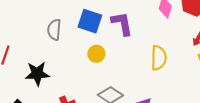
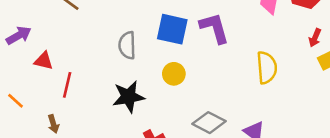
yellow circle: (96, 54) -> (174, 74), moved
black star: (37, 74) -> (128, 97), moved

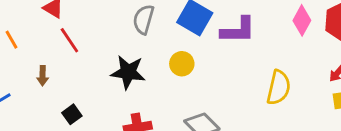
purple L-shape: (214, 28) -> (238, 30), turned 88
red line: (67, 85) -> (69, 40), turned -65

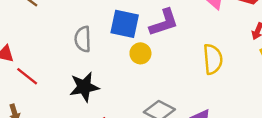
yellow circle: (182, 64) -> (140, 53), moved

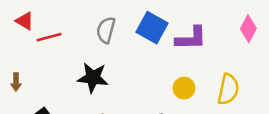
yellow circle: (140, 53) -> (184, 88), moved
red line: (27, 76) -> (49, 37), moved, turned -70

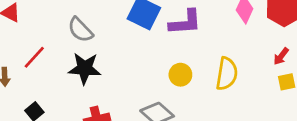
gray semicircle: (106, 30) -> (80, 30), moved, turned -56
red line: (49, 37) -> (34, 57), moved, turned -30

